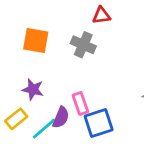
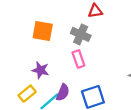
pink rectangle: (80, 103) -> (78, 59), moved

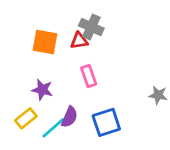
red triangle: (95, 11) -> (79, 41), moved
gray cross: (81, 34) -> (91, 27), moved

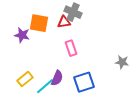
purple star: (42, 90) -> (22, 35), moved

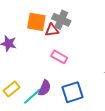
orange square: (39, 23) -> (36, 22), moved
pink rectangle: (71, 48) -> (59, 57), turned -42

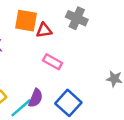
gray cross: (61, 20) -> (77, 18), moved
blue square: (73, 92) -> (68, 103), turned -30

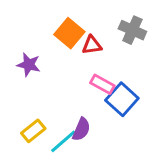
orange square: (26, 21) -> (69, 33), turned 30
blue square: (68, 103) -> (122, 99), moved

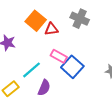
cyan line: (63, 141) -> (32, 70), moved

